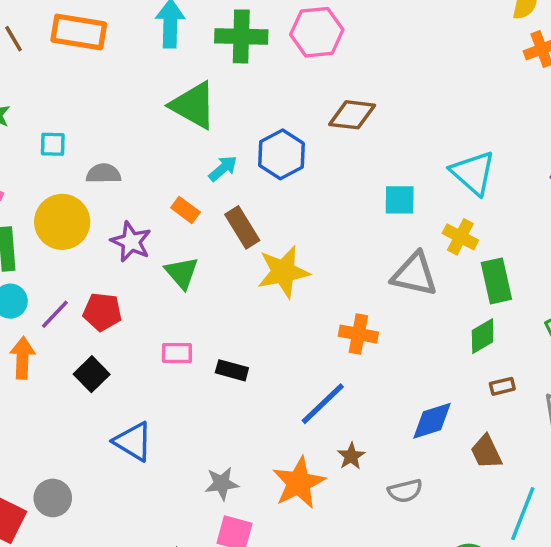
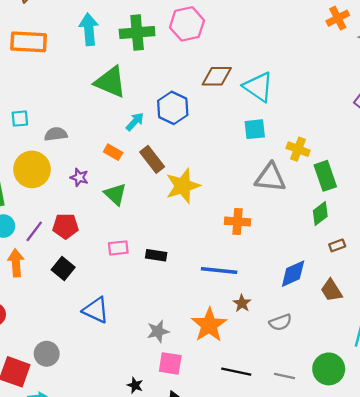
cyan triangle: (473, 173) -> (258, 87), moved
purple star: (131, 242) -> (79, 177), size x0.7
blue line: (323, 404) -> (219, 271), turned 56

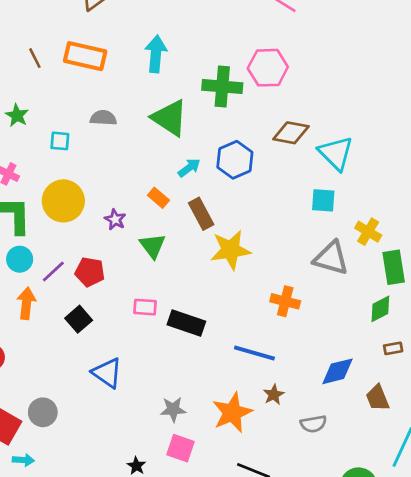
green cross: (137, 33) -> (222, 86), moved
gray semicircle: (56, 134) -> (103, 118), moved
black rectangle: (156, 255) -> (186, 323), size x1.5

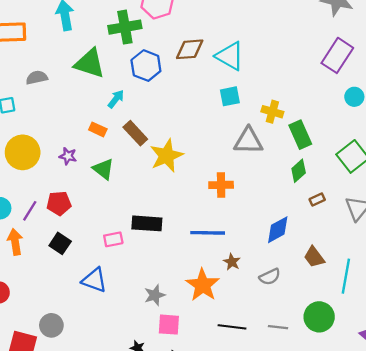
blue hexagon: (235, 160) -> (146, 66), moved
pink rectangle: (145, 307) -> (113, 239), moved
brown trapezoid: (378, 398) -> (314, 257), moved

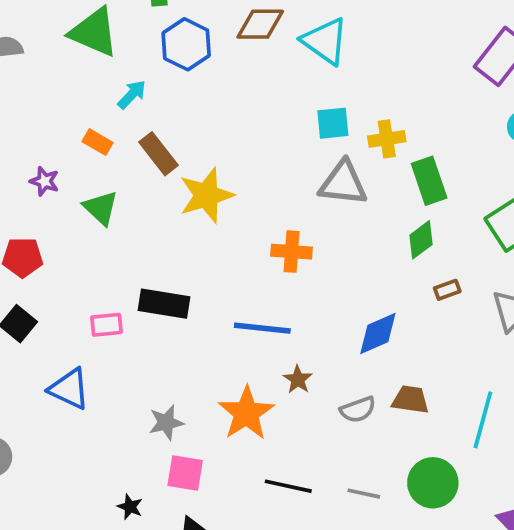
cyan square: (230, 96) -> (333, 123), moved
yellow cross: (272, 112) -> (387, 139), turned -30
brown trapezoid: (314, 257) -> (410, 400), moved, turned 130

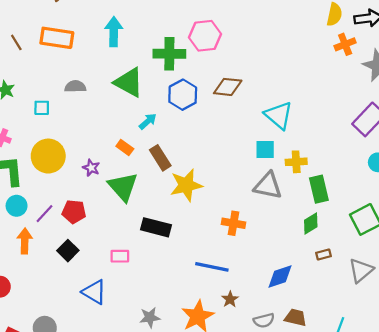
cyan triangle: (325, 41) -> (279, 115), moved
green triangle: (101, 208) -> (123, 187), size x1.4
black rectangle: (164, 304) -> (156, 227), moved

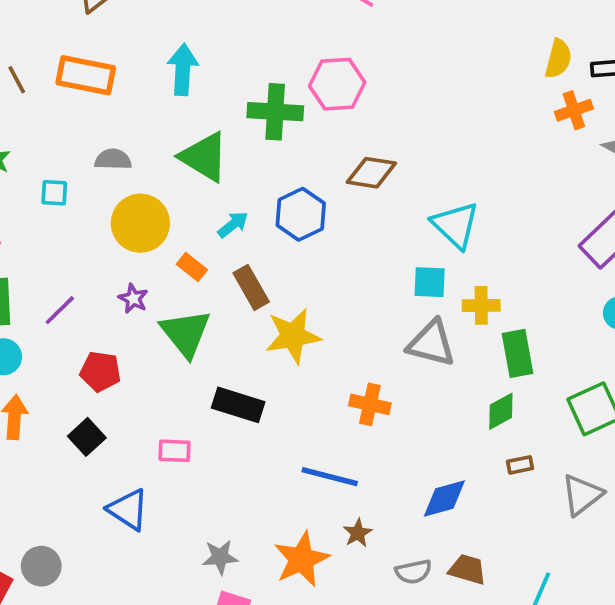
blue hexagon: (183, 95) -> (301, 214), moved
yellow circle: (48, 156) -> (140, 223), moved
purple line: (44, 214) -> (60, 310), moved

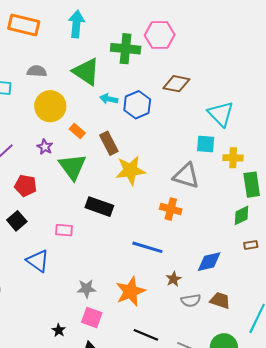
cyan arrow: (233, 225) -> (109, 99), moved, turned -132
gray triangle: (431, 343) -> (186, 176), moved
brown star: (358, 533) -> (173, 279), moved

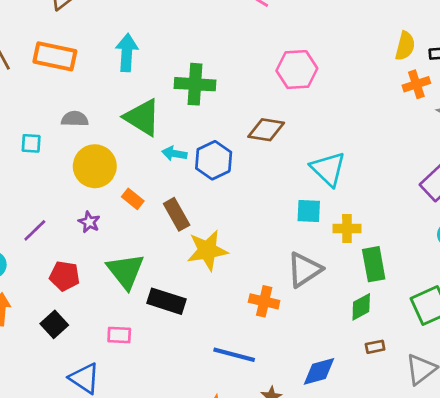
pink hexagon: (160, 35) -> (297, 70), moved
green triangle: (72, 167) -> (126, 271), moved
gray triangle: (186, 176) -> (304, 270), moved, turned -48

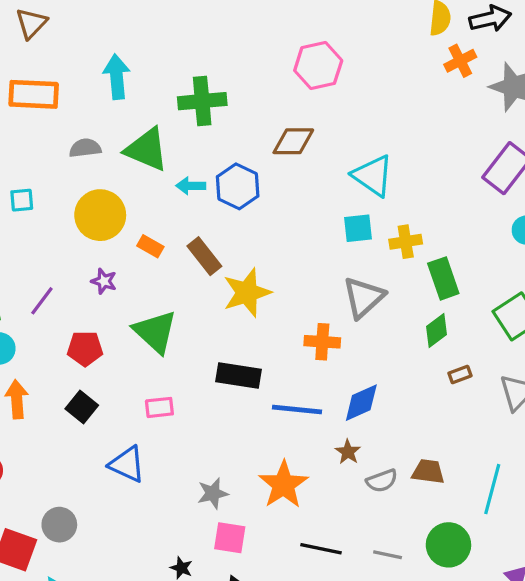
gray semicircle: (75, 119) -> (85, 148), moved
black rectangle: (167, 301) -> (239, 376), moved
blue diamond: (319, 371) -> (361, 403), moved

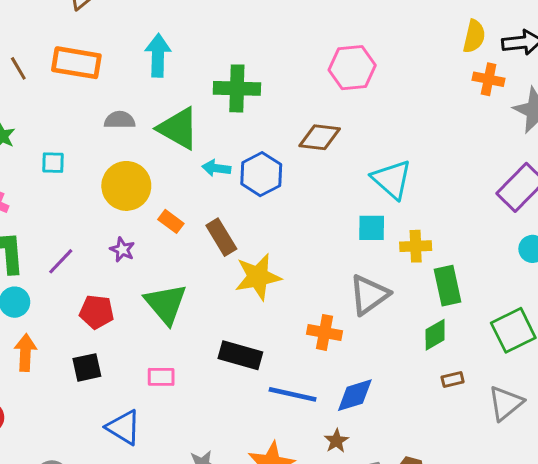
orange cross: (460, 61) -> (489, 79), turned 32
black square: (82, 407) -> (87, 367), turned 32

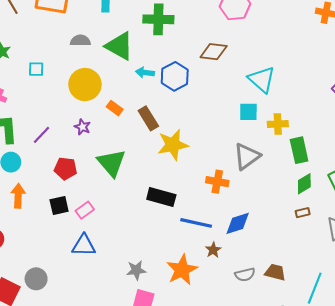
green diamond: (435, 335) -> (304, 184), moved
pink rectangle: (161, 377) -> (85, 210), moved, turned -36
blue triangle: (124, 427) -> (84, 245), turned -30
brown star: (336, 441) -> (213, 250), moved

